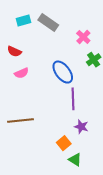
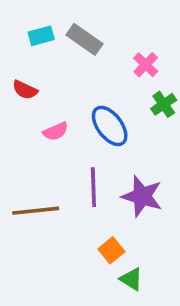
pink semicircle: (22, 73) -> (56, 131), moved
purple line: (73, 99) -> (93, 187), moved
purple star: (81, 127) -> (142, 196), moved, size x1.6

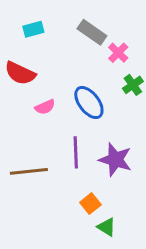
gray rectangle: (84, 39) -> (92, 32), moved
red semicircle: (25, 90) -> (20, 73), size x1.5

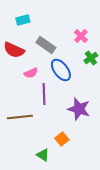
gray rectangle: (92, 32) -> (46, 45), moved
purple line: (76, 152) -> (44, 94), moved
green triangle: (107, 227) -> (43, 155), moved

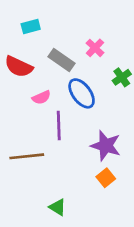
pink cross: (81, 36) -> (95, 48), moved
orange square: (62, 139) -> (106, 178), moved

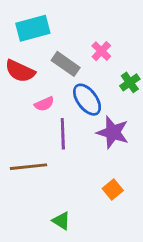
cyan rectangle: (31, 26) -> (33, 28), size x1.6
purple star: (106, 146) -> (113, 132), moved

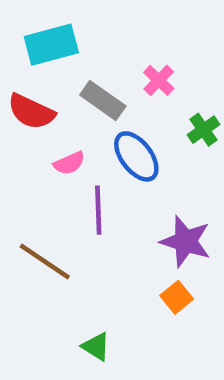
purple star: (113, 132) -> (186, 241), moved
brown line: (29, 167) -> (45, 262), turned 40

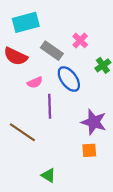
orange square: (177, 297) -> (89, 150), turned 35

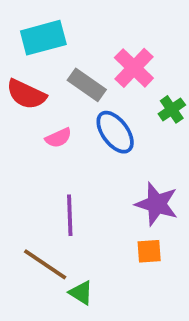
pink cross: (80, 40) -> (134, 68), size x1.5
purple line: (50, 106) -> (70, 215), moved
brown line: (22, 132) -> (45, 264), moved

